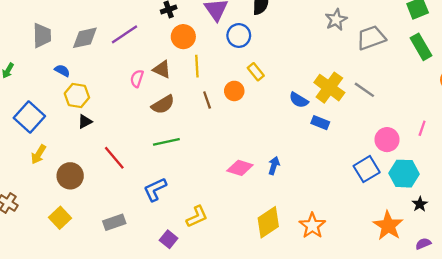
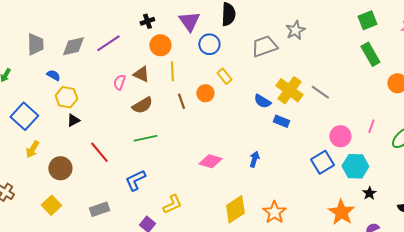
gray trapezoid: (371, 38) -> (264, 46), moved
blue arrow: (274, 166) -> (254, 159), moved

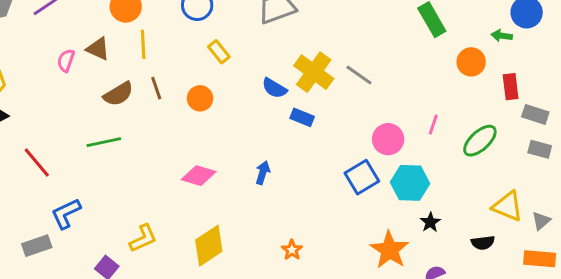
orange circle: (205, 93) -> (200, 98), moved
brown semicircle: (142, 105) -> (118, 94), moved
blue L-shape: (135, 180) -> (66, 214), moved
yellow diamond: (235, 209) -> (209, 246), moved
orange star: (274, 212) -> (292, 250), size x0.6

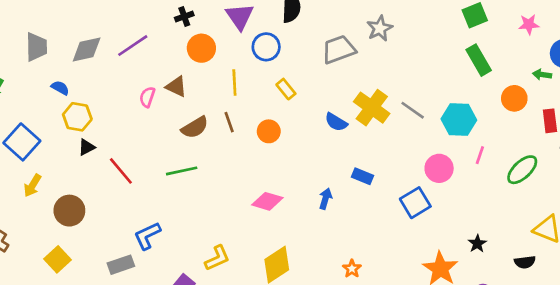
yellow line: (143, 44) -> (234, 83), moved
blue rectangle: (302, 117) -> (362, 176), moved
red line: (37, 162) -> (121, 171), moved
cyan hexagon: (410, 183) -> (459, 119), moved

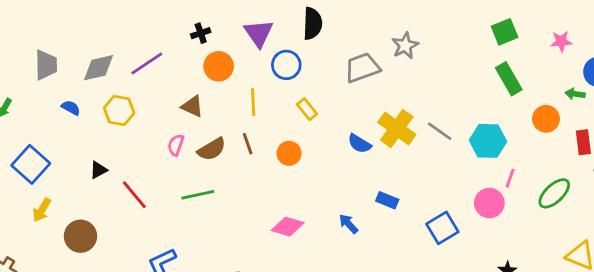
pink semicircle: (147, 97) -> (176, 145), moved
yellow hexagon: (77, 117) -> (119, 111), moved
pink circle: (439, 168) -> (489, 203), moved
blue arrow: (326, 199) -> (348, 224), turned -60

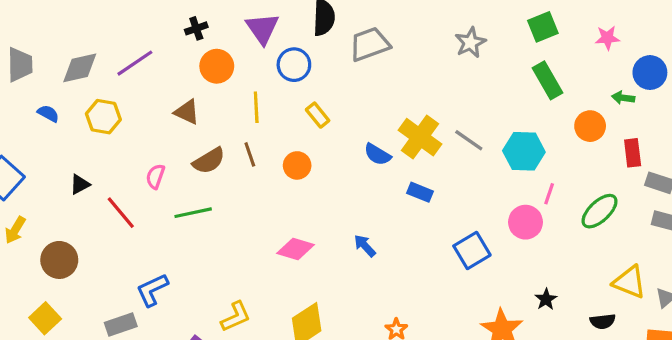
gray star: (405, 46) -> (470, 43), moved
gray trapezoid: (362, 68) -> (370, 44), moved
pink semicircle: (176, 145) -> (155, 176), moved
blue rectangle: (387, 200) -> (420, 192), moved

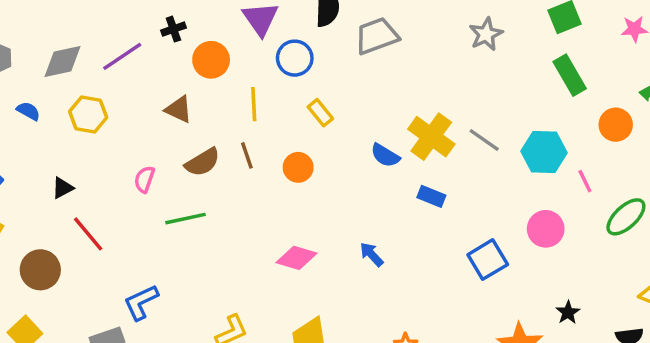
black cross: (196, 28) -> (173, 29), moved
pink line: (549, 194) -> (585, 181), moved, turned -45
red line: (121, 213) -> (88, 234), moved

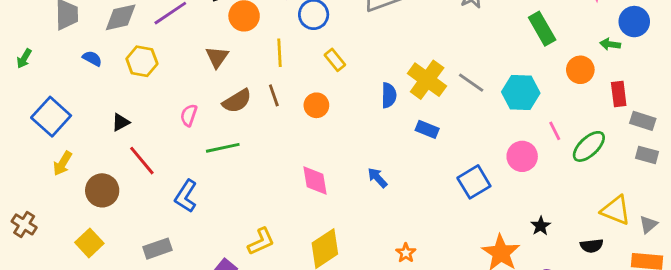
brown triangle: (179, 109) -> (217, 57), turned 40
blue semicircle: (385, 155) -> (389, 95), turned -120
pink line: (585, 181) -> (555, 131), moved
pink diamond: (296, 258) -> (315, 180), turned 64
blue L-shape: (141, 302) -> (186, 196), moved, turned -32

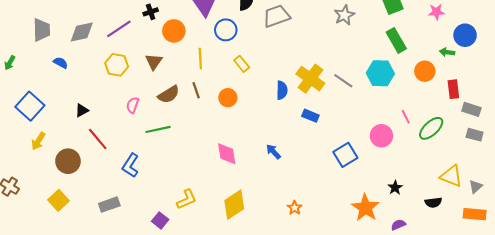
yellow hexagon: (142, 61) -> (117, 65), moved
cyan hexagon: (521, 93) -> (380, 73), moved

